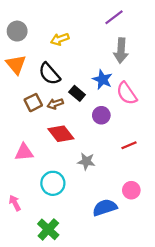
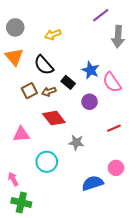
gray arrow: (121, 51) -> (118, 37), moved
green cross: (48, 229) -> (21, 203), moved, turned -30

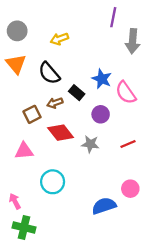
purple line: (101, 15) -> (113, 17), turned -42
brown square: (29, 91) -> (32, 114), moved
gray star: (76, 142) -> (90, 144), moved

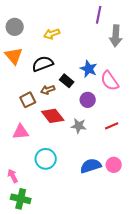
black semicircle: (49, 73) -> (43, 64), turned 110
blue semicircle: (104, 206) -> (91, 166), moved

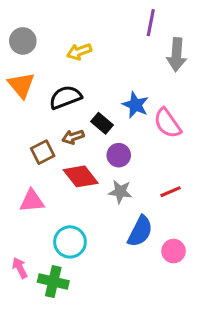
purple circle: (88, 100) -> (119, 155), moved
blue semicircle: (91, 166) -> (140, 231), moved, turned 135
green cross: (21, 199) -> (53, 282), moved

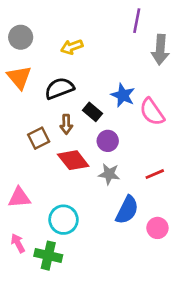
brown arrow: (73, 137) -> (66, 124), turned -72
pink triangle: (32, 201) -> (19, 198), moved

